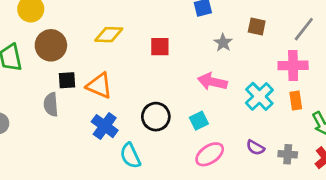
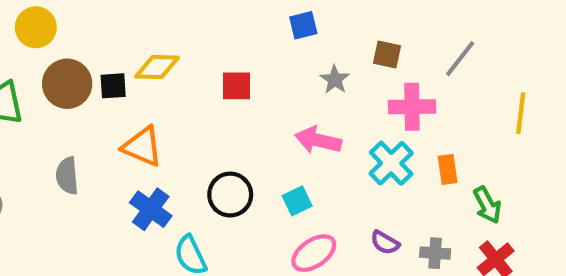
pink cross: (293, 65) -> (412, 107), moved
black square: (67, 80) -> (113, 86), moved

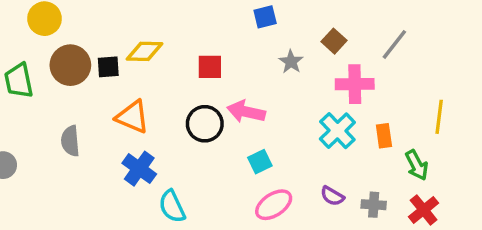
brown square: (387, 54) -> (334, 41), turned 30
yellow line: (521, 113) -> (439, 117), moved
pink arrow: (318, 140) -> (246, 112), moved
black circle: (230, 195) -> (205, 124), moved

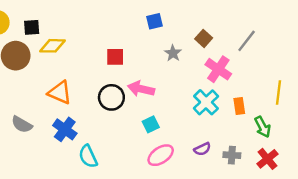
yellow diamond: (144, 51) -> (52, 46), moved
black square: (108, 67) -> (32, 27), moved
pink cross: (355, 84) -> (218, 69), turned 35
gray semicircle: (70, 141) -> (22, 124), moved, turned -55
purple semicircle: (332, 196) -> (202, 149), turned -56

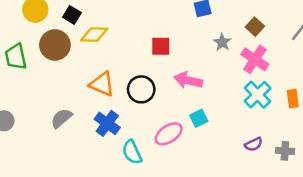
black square: (32, 27) -> (72, 15), turned 35
pink cross: (218, 69) -> (255, 59), moved
black circle: (111, 97) -> (141, 89), moved
gray semicircle: (22, 124) -> (61, 118), turned 110
pink ellipse: (161, 155) -> (169, 134), moved

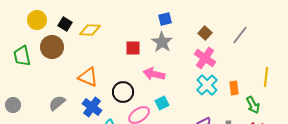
yellow diamond: (94, 35) -> (90, 30), moved
gray star: (222, 42) -> (162, 42), moved, size x1.5
black circle: (141, 89) -> (123, 92), moved

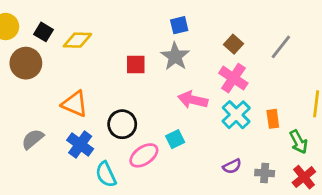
pink arrow: (154, 74) -> (193, 100), moved

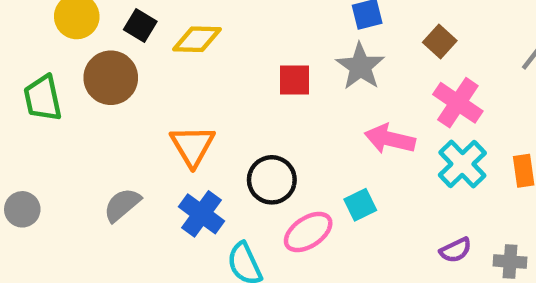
brown square: (233, 44) -> (440, 41), moved
orange triangle: (75, 104) -> (192, 146), turned 36

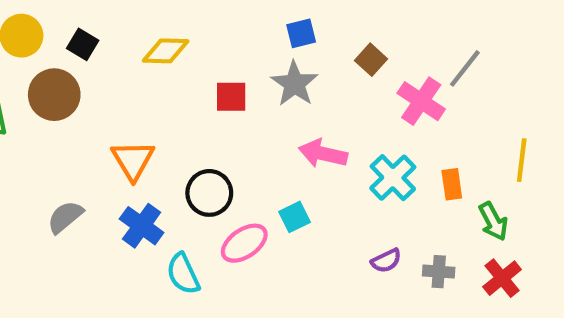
yellow diamond: (197, 39) -> (166, 51), moved
pink cross: (458, 103) -> (421, 101), moved

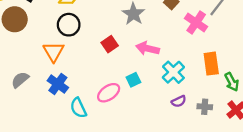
red square: (231, 97) -> (110, 44), moved, turned -35
cyan cross: (393, 178) -> (173, 72), moved
orange rectangle: (452, 184) -> (211, 64), size x1.5
black circle: (209, 193) -> (69, 25), moved

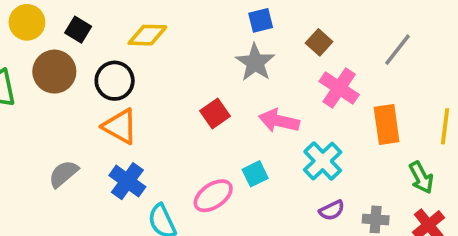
pink cross: (196, 23) -> (339, 88), moved
black circle: (69, 25) -> (115, 81), moved
orange triangle: (54, 52) -> (120, 126), turned -30
orange rectangle: (211, 64) -> (387, 125), moved

